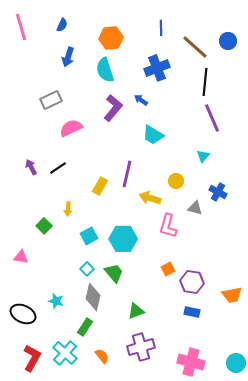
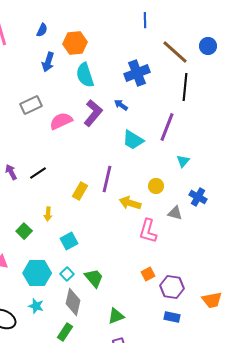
blue line: (161, 28) -> (145, 20), moved
orange hexagon: (111, 38) -> (75, 43), moved
purple line: (212, 118) -> (167, 127), moved, turned 44
pink semicircle: (71, 128) -> (61, 121), moved
cyan hexagon: (123, 239) -> (37, 273), moved

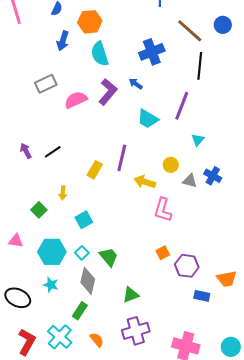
gray triangle: (175, 213) -> (190, 181), moved
blue rectangle: (172, 317) -> (202, 296), moved

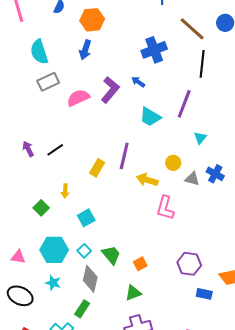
blue arrow: (63, 41) -> (85, 50), moved
cyan semicircle: (100, 54) -> (39, 52), moved
pink triangle: (16, 241) -> (18, 257), moved
orange square: (163, 253) -> (140, 264), moved

